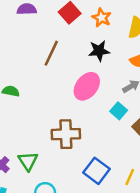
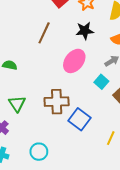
green triangle: (28, 161) -> (17, 104), moved
blue square: (97, 171) -> (79, 119), moved

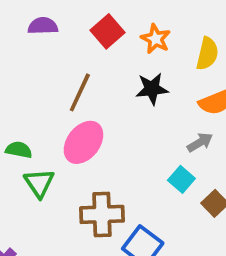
pink ellipse: (74, 61) -> (83, 142), moved
green triangle: (17, 104) -> (39, 183), moved

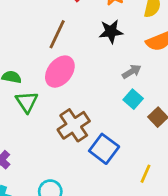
gray arrow: (200, 142) -> (132, 72), moved
brown cross: (102, 214) -> (74, 125), turned -32

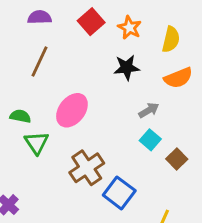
brown line: (57, 34) -> (39, 62), moved

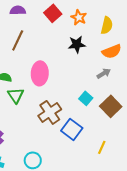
pink ellipse: (72, 110) -> (40, 73), turned -35
gray arrow: (149, 110) -> (104, 73), moved
cyan square: (150, 140) -> (86, 98), moved
brown square: (177, 159) -> (111, 106), size x1.5

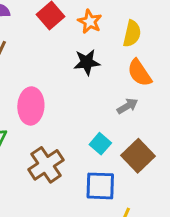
orange semicircle: (112, 51) -> (140, 73), turned 78
blue square: (72, 129) -> (100, 186), moved, turned -35

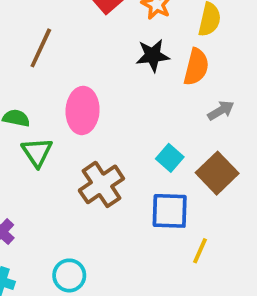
orange semicircle: (140, 73) -> (196, 67), moved, turned -132
gray arrow: (127, 106) -> (221, 110), moved

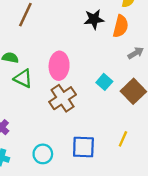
pink ellipse: (83, 110) -> (59, 66), moved
green triangle: (37, 152) -> (23, 78), turned -30
blue square: (170, 211) -> (83, 147), moved

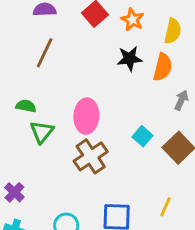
gray arrow: (136, 53) -> (181, 100), turned -35
green triangle: (23, 78) -> (42, 132), turned 42

